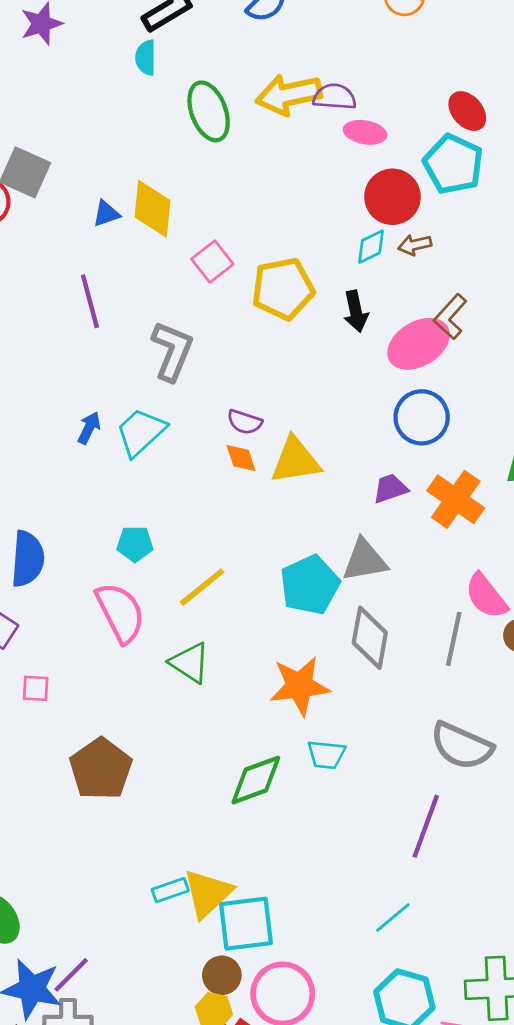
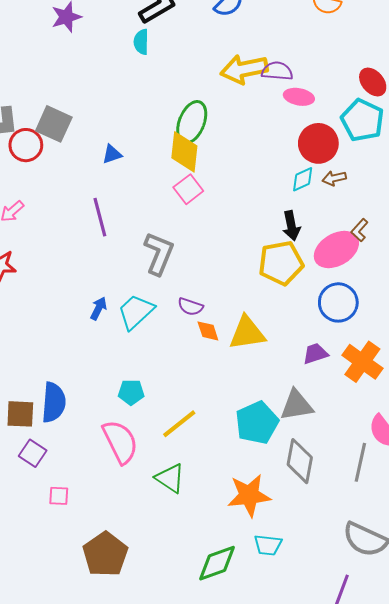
green ellipse: (209, 111) -> (192, 122), moved, turned 42
yellow diamond: (152, 209) -> (184, 152), moved
yellow pentagon: (283, 289) -> (281, 263), moved
brown L-shape: (450, 317) -> (359, 230), size x0.7
purple semicircle: (245, 422) -> (190, 307), moved

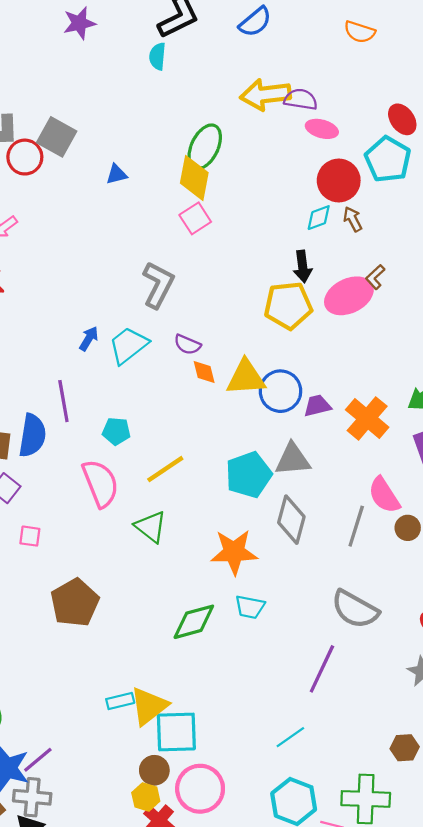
brown arrow: (334, 178) -> (353, 219), turned 70
purple line: (100, 217) -> (63, 401), moved
blue circle: (338, 302) -> (280, 391), moved

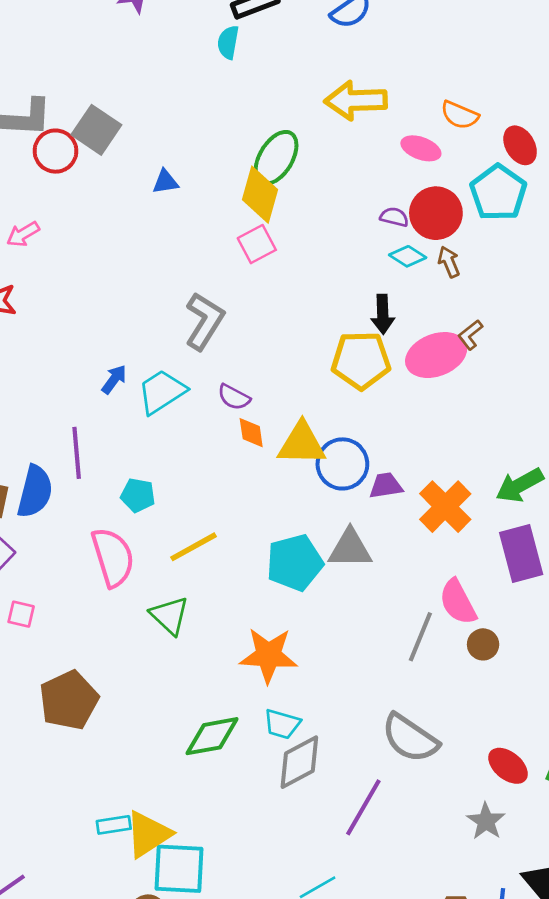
orange semicircle: (360, 32) -> (460, 115), moved
purple semicircle: (301, 99) -> (394, 217), moved, size x0.7
cyan diamond: (319, 218) -> (408, 256), turned 48
gray diamond: (291, 520) -> (299, 762), moved, turned 42

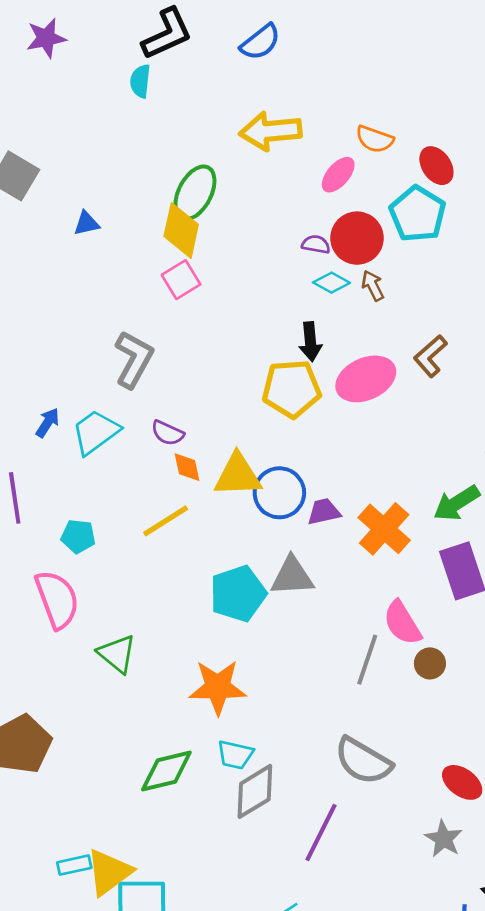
pink ellipse: (421, 148) -> (338, 175), turned -66
brown L-shape: (470, 335) -> (430, 356), moved, size x1.4
yellow line: (194, 547) -> (166, 521), moved

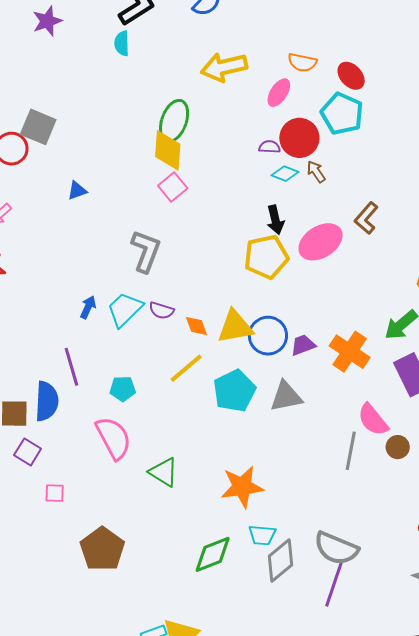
blue triangle: (87, 223) -> (77, 191), moved
purple semicircle: (167, 433) -> (162, 310), moved
cyan pentagon: (238, 594) -> (234, 391), moved
gray semicircle: (363, 761) -> (336, 548), moved

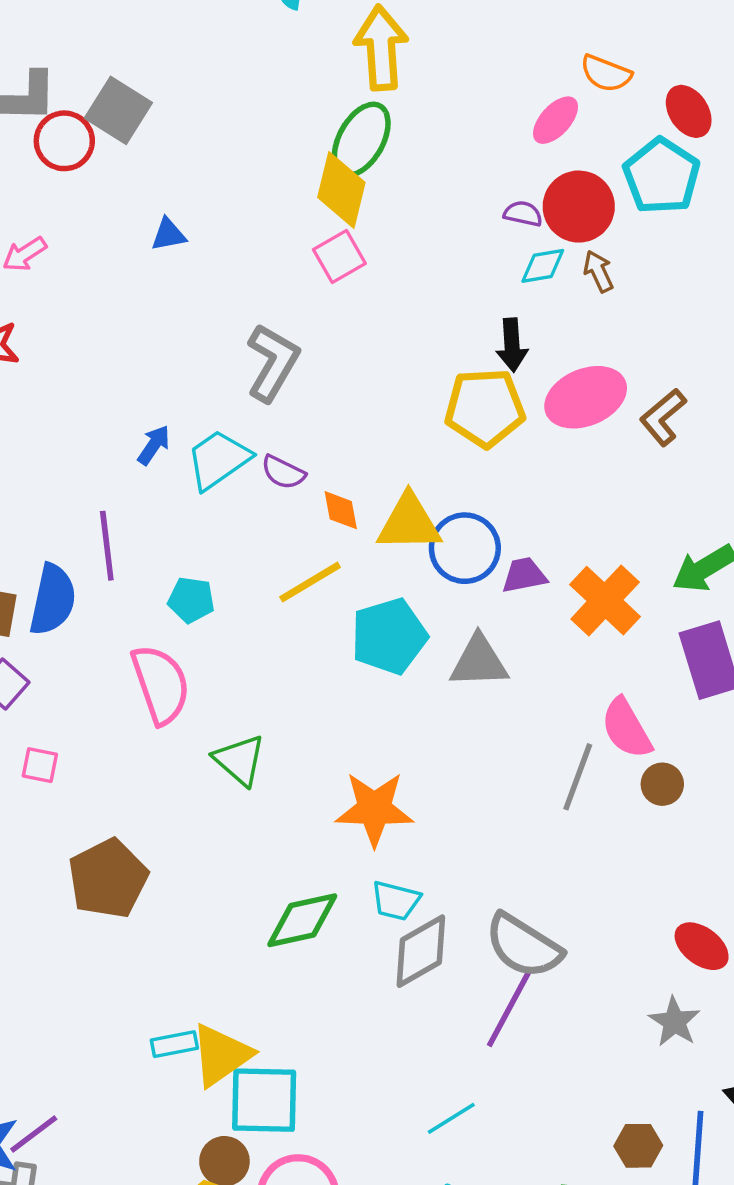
yellow arrow: (224, 67) -> (381, 48), moved, turned 90
cyan diamond: (285, 174) -> (543, 266), turned -40
brown L-shape: (366, 218) -> (663, 417), moved

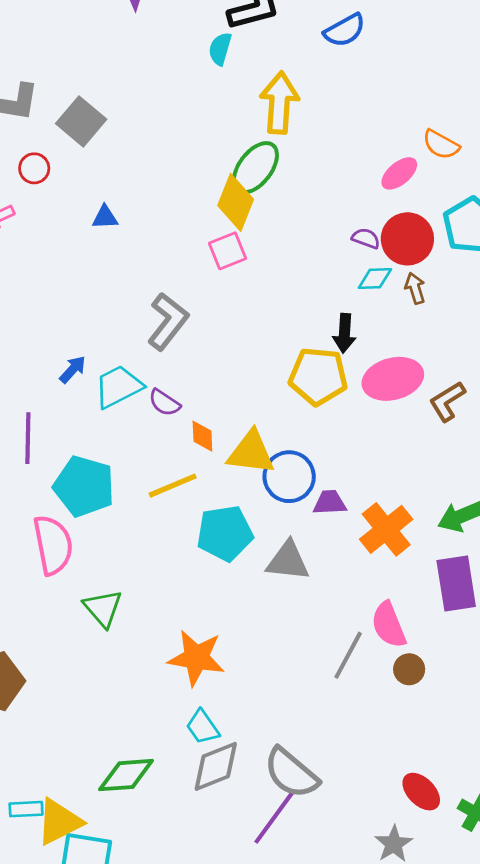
red circle: (64, 141) -> (34, 168), moved, size x0.7
cyan pentagon: (191, 600) -> (84, 486), size x1.8
cyan trapezoid: (396, 901) -> (203, 727), turned 33
green diamond: (302, 920) -> (126, 775), moved

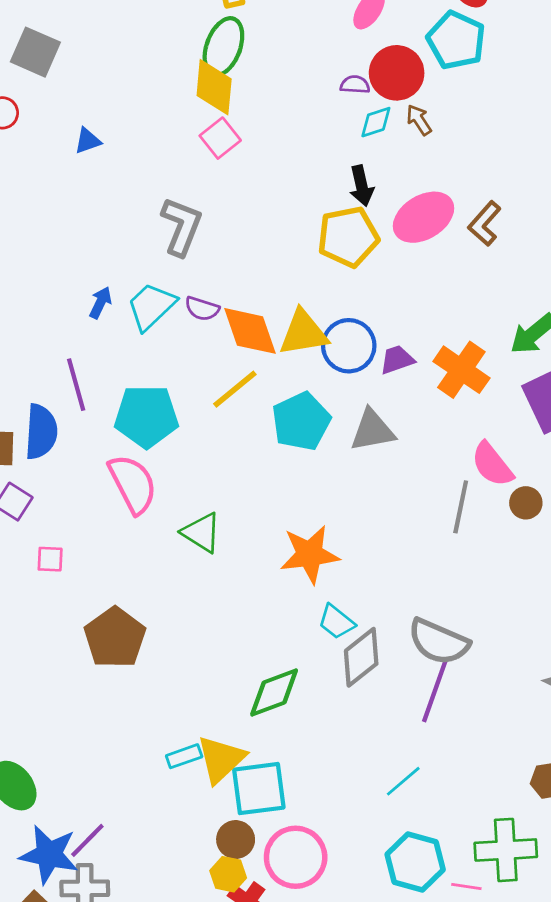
orange diamond: (202, 436) -> (250, 331), size x1.8

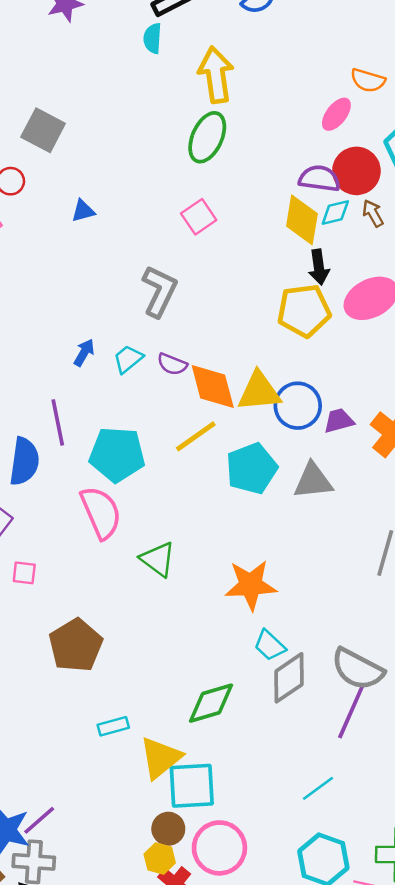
purple semicircle: (355, 85) -> (319, 179), size x1.6
yellow diamond: (214, 87) -> (302, 220), moved
cyan trapezoid: (151, 306) -> (128, 359), size x0.7
cyan rectangle: (184, 756) -> (113, 726), moved

